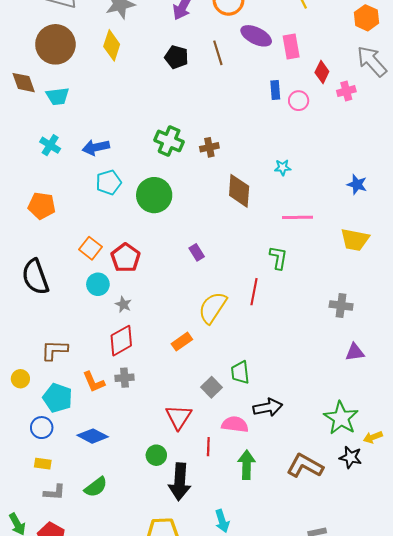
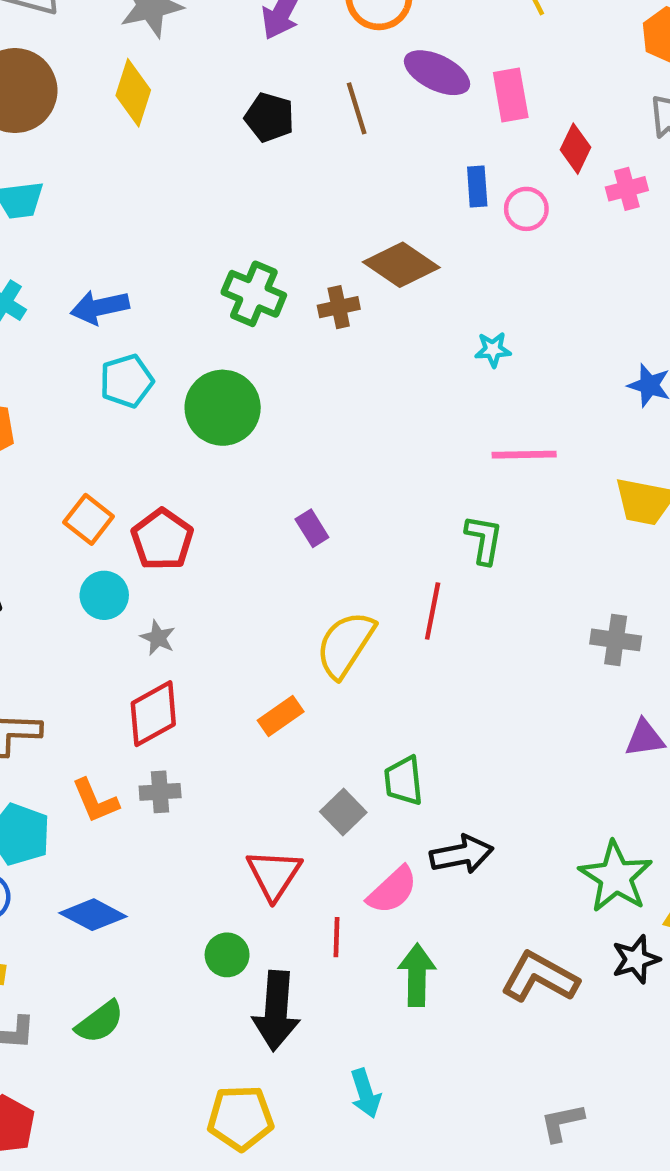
brown diamond: (239, 191) -> (401, 265), moved, turned -60
pink semicircle: (235, 424) -> (392, 890), turned 130
black star: (351, 457) -> (636, 959), turned -30

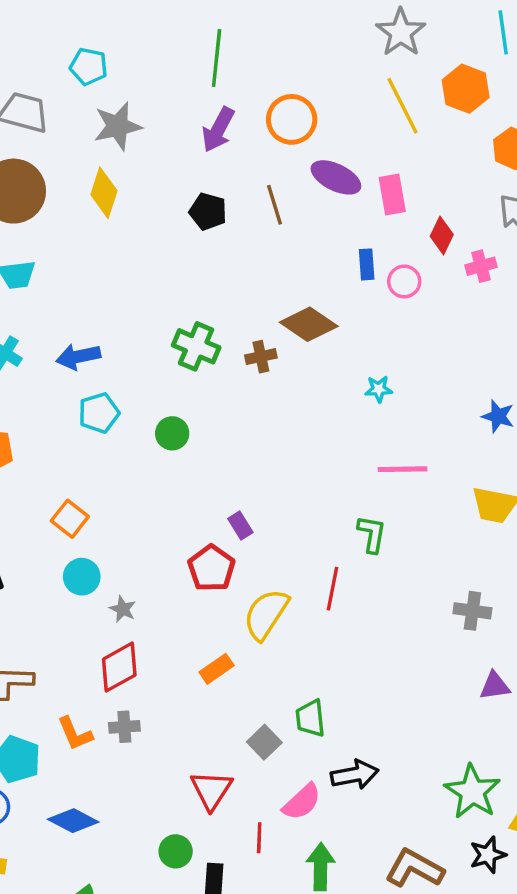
green circle: (223, 408) -> (172, 433), size x0.6
red pentagon: (162, 539) -> (211, 568), moved

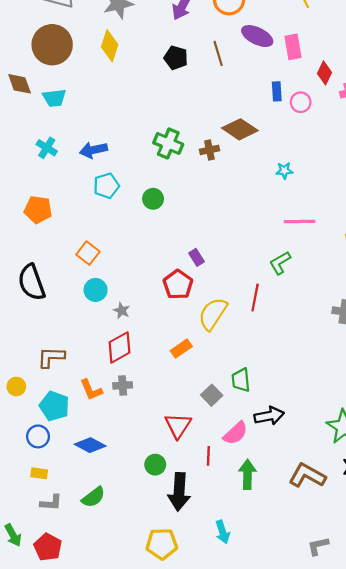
green L-shape: (372, 534) -> (280, 263), turned -130

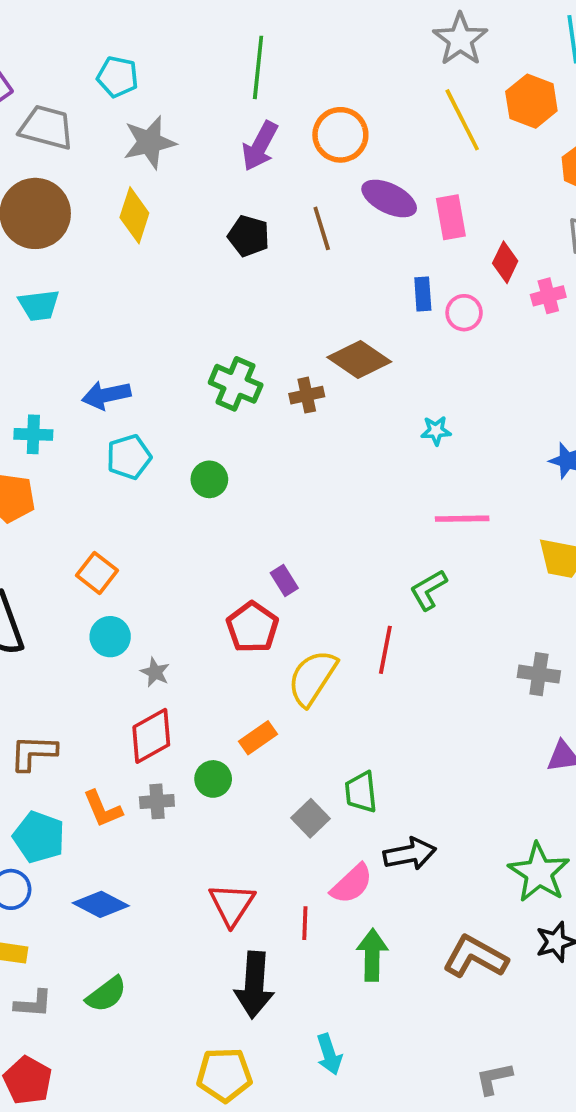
cyan cross: (47, 148) -> (33, 434), moved, turned -30
red triangle: (178, 426) -> (232, 904), moved
green circle: (155, 465) -> (213, 779), moved

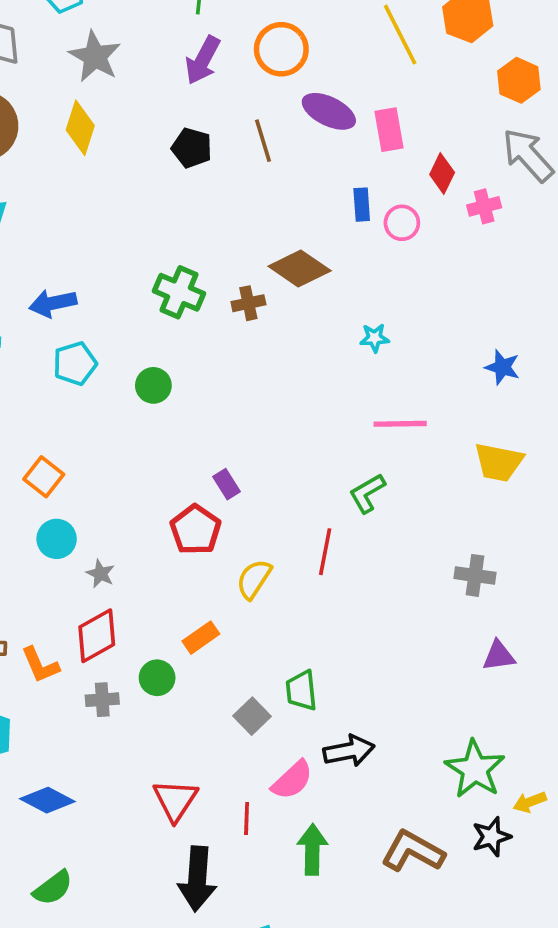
gray star: (149, 142) -> (95, 57), turned -30
yellow semicircle: (312, 678) -> (254, 579), size x0.7
orange L-shape: (103, 809) -> (40, 665), moved

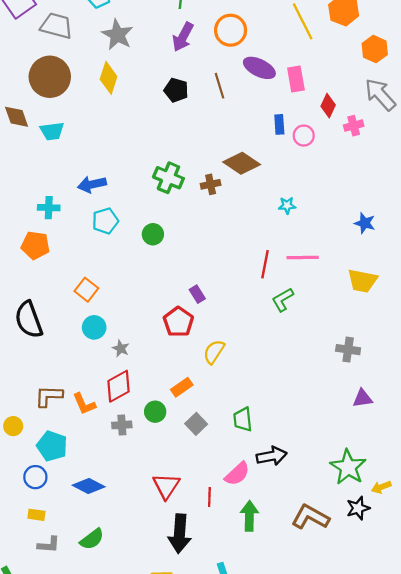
red line: (325, 552) -> (265, 264), moved
gray square: (252, 716) -> (196, 424), moved

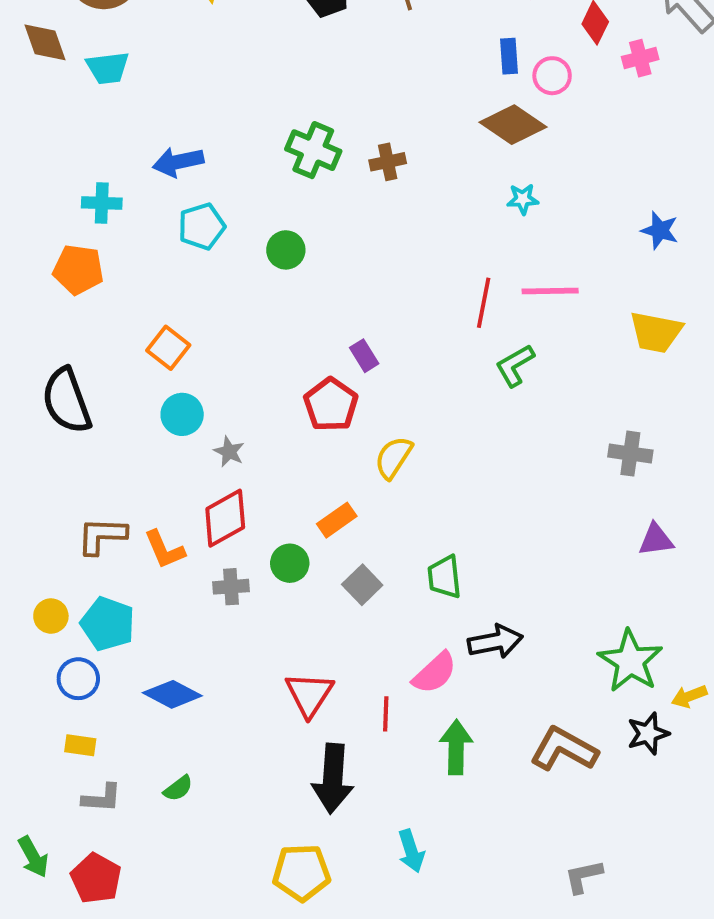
brown diamond: (242, 163) -> (513, 125), moved
yellow circle: (13, 426) -> (51, 616), moved
green semicircle: (92, 539) -> (178, 788), size x0.7

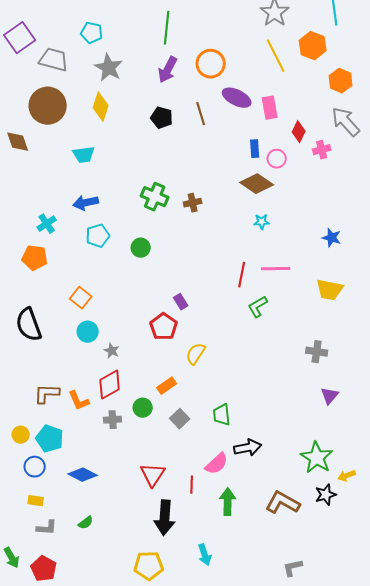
cyan trapezoid: (108, 68) -> (84, 155), moved
cyan cross: (102, 203) -> (47, 224), turned -36
purple triangle: (656, 540) -> (330, 396), turned -42

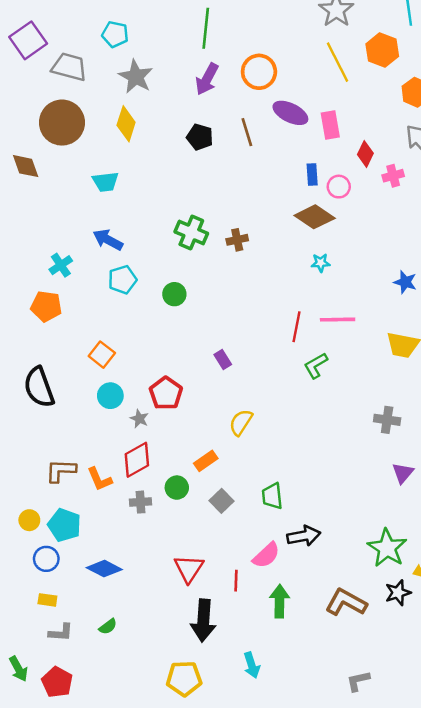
blue arrow: (86, 203) -> (108, 240), turned 40
red pentagon: (164, 327) -> (166, 393), moved

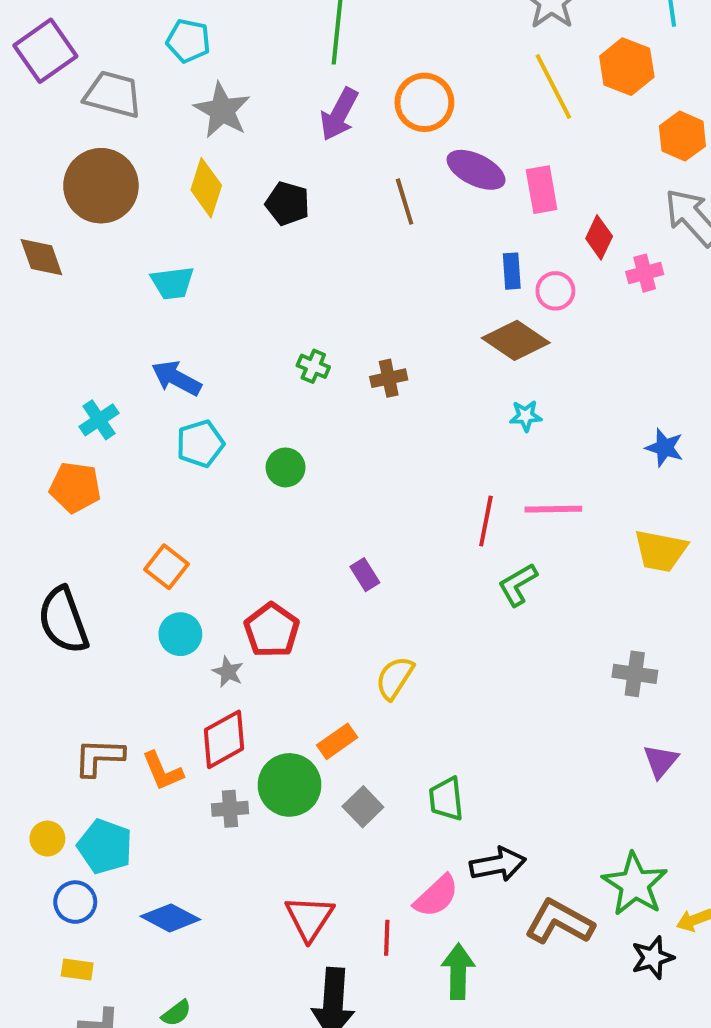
black pentagon: (200, 137) -> (288, 204), moved
green cross: (191, 233) -> (313, 366), size x0.6
green circle: (177, 488) -> (290, 785), size x1.6
brown L-shape: (346, 602) -> (559, 922), moved

